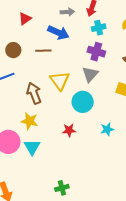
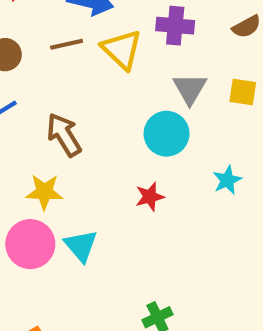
gray triangle: (90, 74) -> (190, 89), moved
yellow triangle: (60, 81) -> (122, 50), moved
yellow star: (29, 121) -> (44, 192), moved

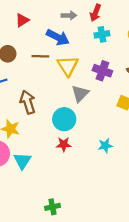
purple cross: (175, 26) -> (102, 71), moved
gray triangle: (190, 89) -> (80, 93), moved
cyan circle: (167, 134) -> (64, 119), moved

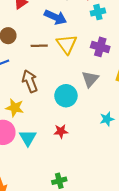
brown line: (40, 56) -> (39, 46), moved
gray triangle: (80, 93) -> (90, 79), moved
red star: (64, 144) -> (61, 131), moved

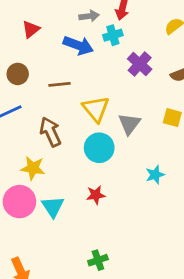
cyan cross: (98, 12) -> (113, 35), moved
yellow triangle: (67, 44) -> (96, 109), moved
purple cross: (100, 47) -> (140, 64), moved, turned 30

